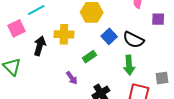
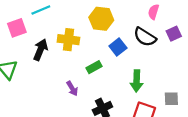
purple square: (158, 19) -> (174, 34), turned -32
black semicircle: (133, 40) -> (145, 37), moved

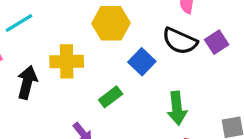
purple square: (174, 34) -> (217, 42), moved

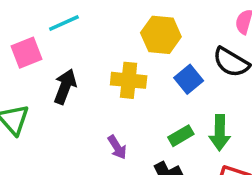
yellow cross: (67, 61) -> (129, 80), moved
green rectangle: (111, 97) -> (181, 136), moved

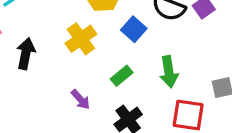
yellow cross: (129, 80) -> (81, 39), turned -32
green rectangle: (181, 136) -> (122, 76), moved

